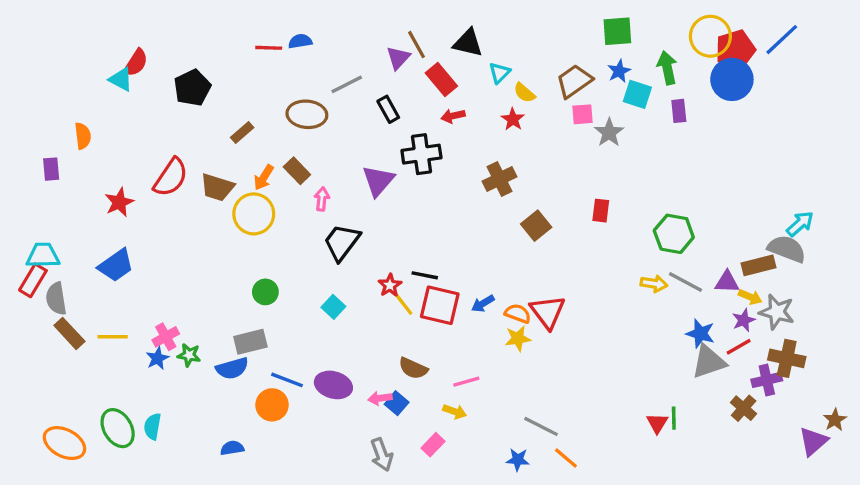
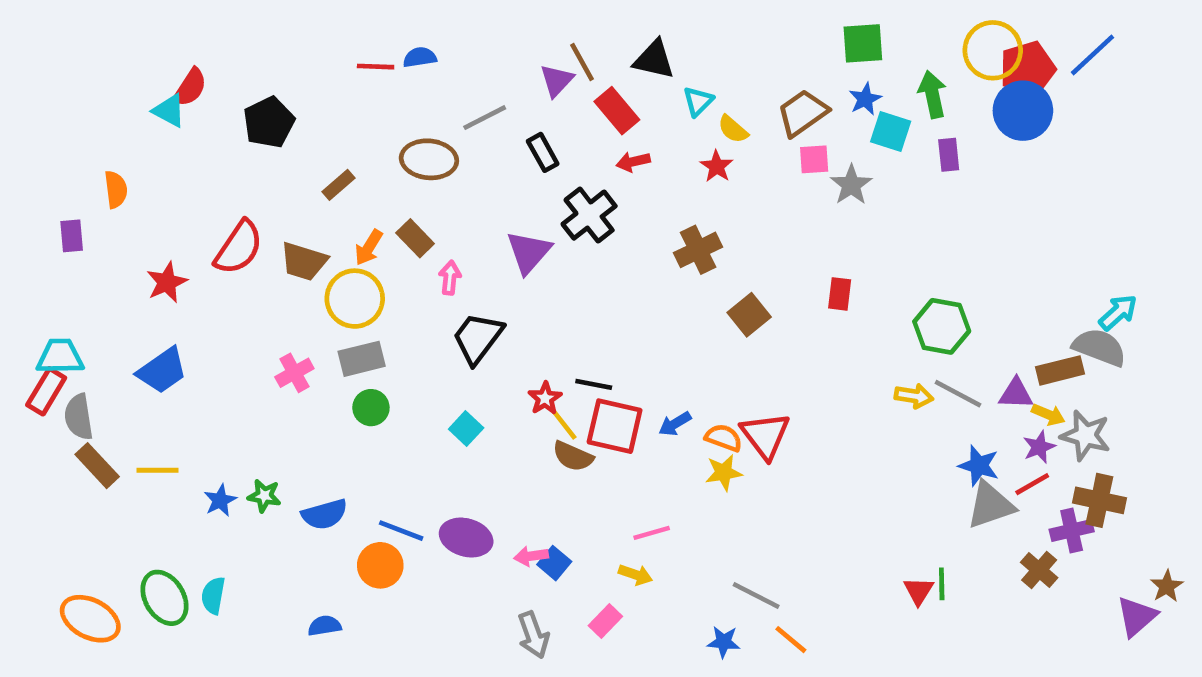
black cross: (421, 154) -> (589, 215), turned -30
pink cross: (166, 337) -> (294, 373), moved
gray rectangle: (250, 342) -> (362, 359), moved
brown semicircle: (413, 368) -> (573, 456), moved

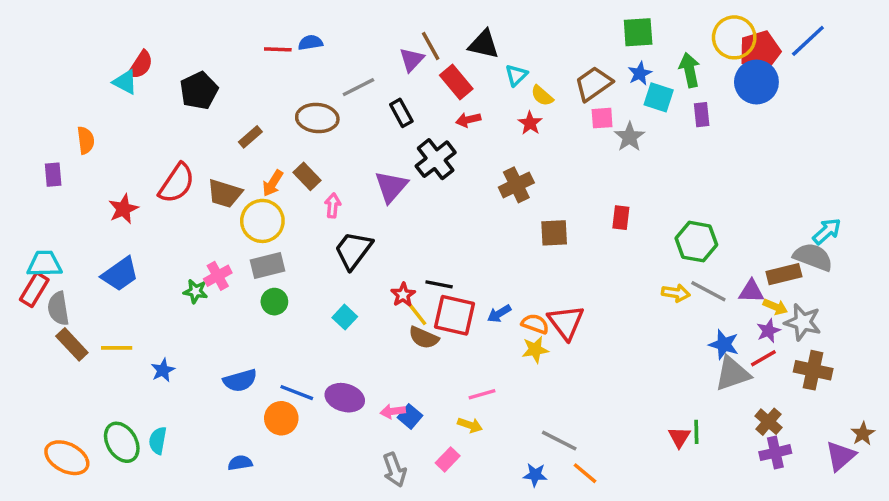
brown square: (749, 315) -> (554, 233), turned 36
green star: (264, 496) -> (195, 291), moved
purple cross: (1072, 531) -> (775, 453), moved

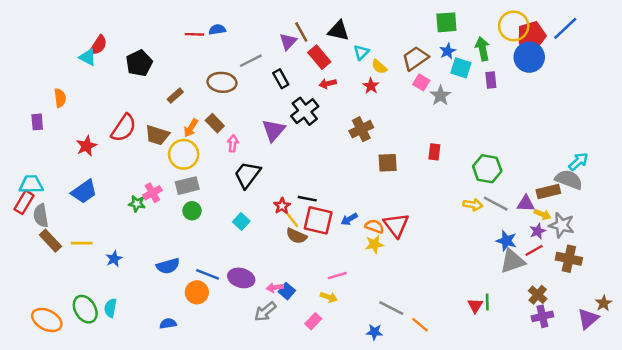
pink square: (602, 118) -> (421, 82), turned 35
gray arrow: (394, 470) -> (265, 312), moved, turned 70
orange line: (585, 473) -> (420, 325), moved

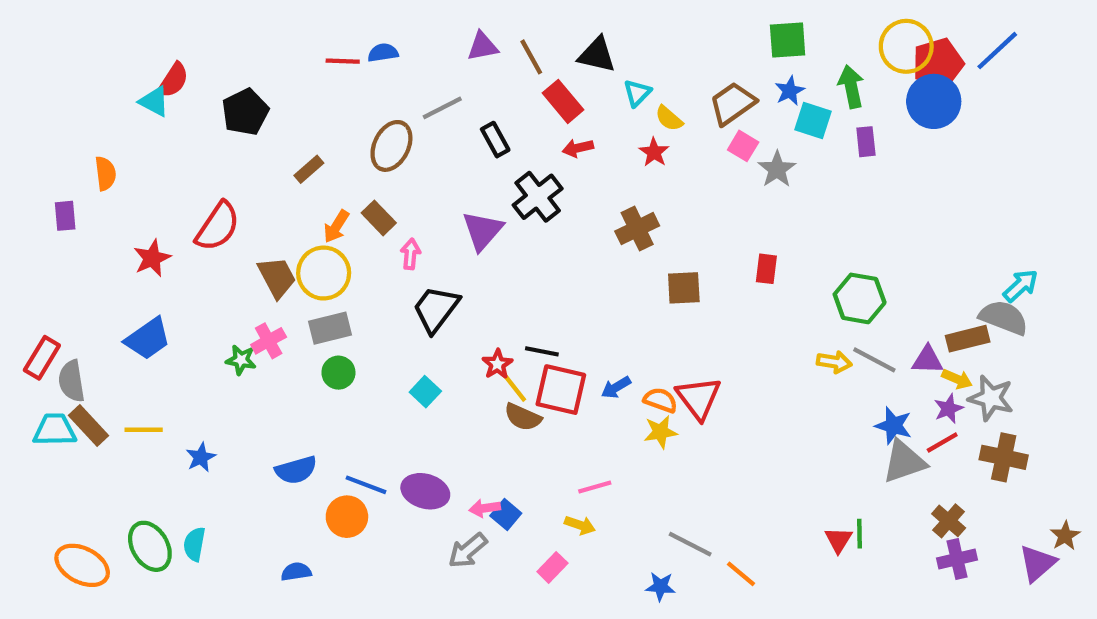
purple triangle: (288, 42) -> (483, 46), moved, turned 36
brown ellipse: (222, 82) -> (391, 146), turned -68
brown trapezoid: (157, 135) -> (277, 277), moved, turned -135
cyan trapezoid: (31, 184) -> (55, 430), moved

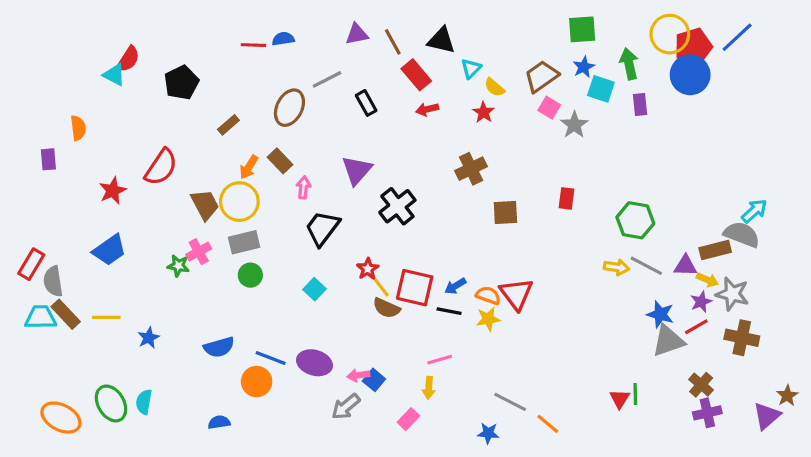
black cross: (538, 197) -> (397, 206), moved
black line: (542, 351) -> (449, 311), moved
yellow arrow: (580, 525) -> (429, 388), turned 75

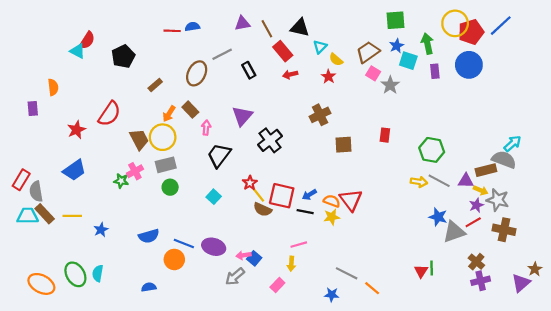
blue circle: (690, 75) -> (469, 65), moved
blue star: (660, 314) -> (438, 217), moved

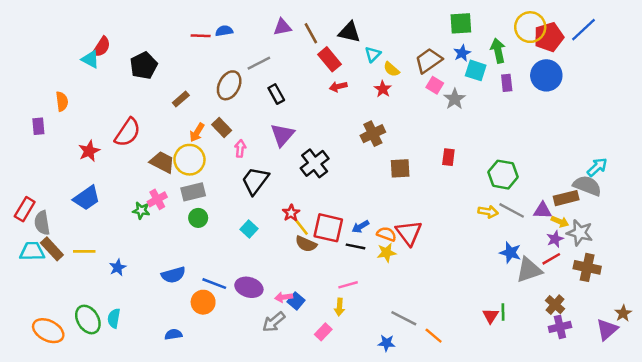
black rectangle: (249, 70) -> (276, 94), moved
brown trapezoid: (139, 139) -> (162, 162), turned -35

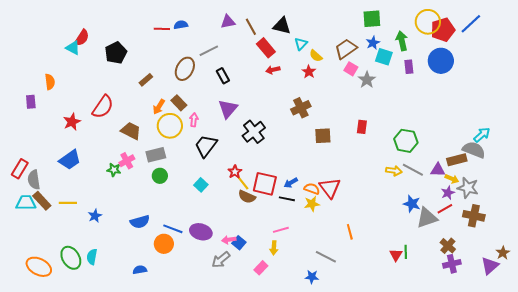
yellow circle: (189, 160) -> (170, 126), moved
orange line: (434, 336) -> (350, 232), moved, turned 35

